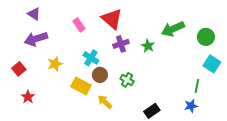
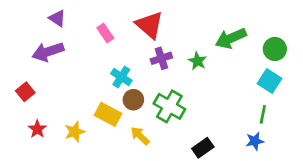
purple triangle: (34, 14) -> (57, 18), moved
yellow star: (55, 64) -> (75, 132), moved
cyan square: (212, 64) -> (269, 81), moved
green cross: (127, 80) -> (169, 106), size x1.6

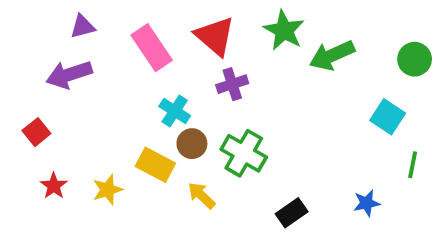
purple triangle: (57, 18) -> (83, 27), turned -48
pink rectangle: (105, 33) -> (152, 48), size x1.6
green circle: (275, 49) -> (415, 59), moved
green star: (197, 61) -> (284, 30), moved, size x1.5
green line: (263, 114) -> (413, 165), moved

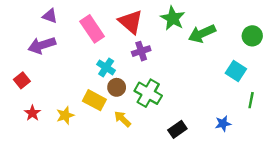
purple triangle: (83, 27) -> (50, 16), turned 35

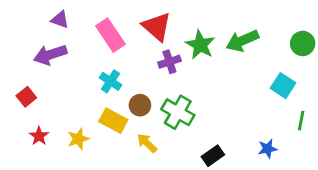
green star: (173, 18) -> (200, 45), moved
cyan cross: (106, 67) -> (110, 81), moved

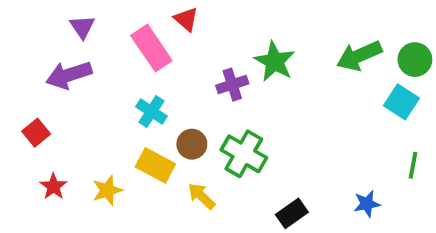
purple triangle: (60, 20) -> (82, 27), turned 36
red triangle: (157, 27) -> (186, 19), moved, size x0.6
green arrow: (242, 41) -> (359, 56), moved
cyan square: (283, 86) -> (401, 102), moved

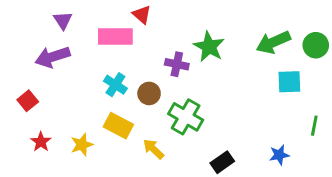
pink rectangle: (151, 48) -> (115, 36), turned -56
purple cross: (232, 85) -> (177, 64), turned 30
cyan square: (401, 102) -> (289, 82), moved, turned -35
brown circle: (192, 144) -> (149, 93), moved

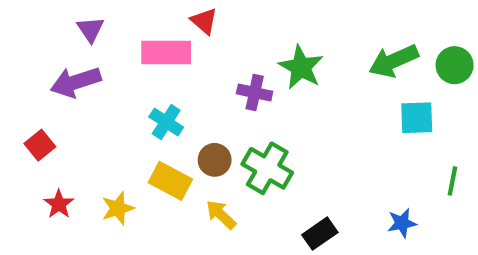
brown circle: (149, 93) -> (215, 160), moved

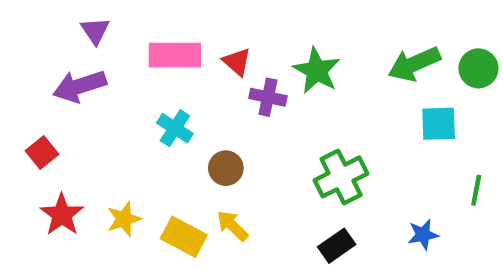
red triangle: (204, 21) -> (237, 62), moved
green cross: (267, 168) -> (341, 177), moved, turned 33
yellow rectangle: (170, 181) -> (184, 237), moved
red star: (59, 204) -> (62, 215), size x1.4

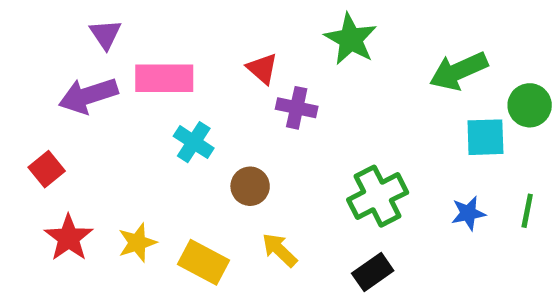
pink rectangle: (175, 55) -> (164, 78), moved
green circle: (478, 68) -> (530, 105), moved
green star: (317, 71) -> (351, 39), moved
yellow arrow: (232, 226) -> (280, 250), moved
blue star: (423, 235) -> (468, 213), moved

